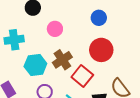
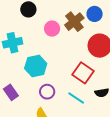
brown cross: (62, 60) -> (74, 22), moved

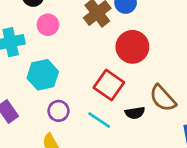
pink circle: (52, 29) -> (48, 25), moved

